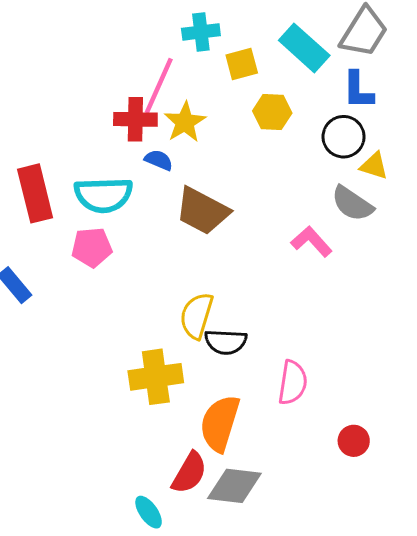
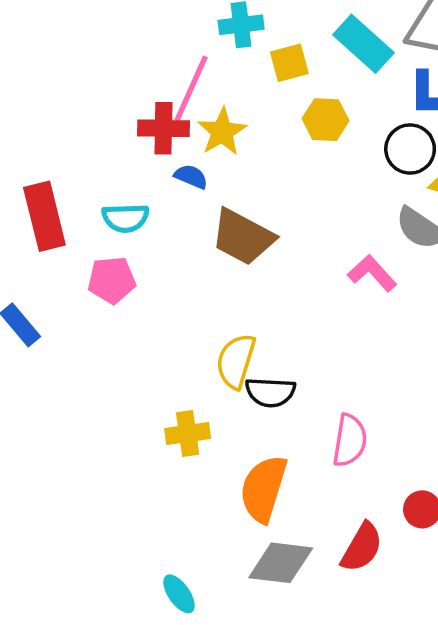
cyan semicircle: (103, 195) -> (126, 218), size x0.7
yellow cross: (156, 377) -> (188, 434), size x0.7
red semicircle: (189, 473) -> (362, 547), moved

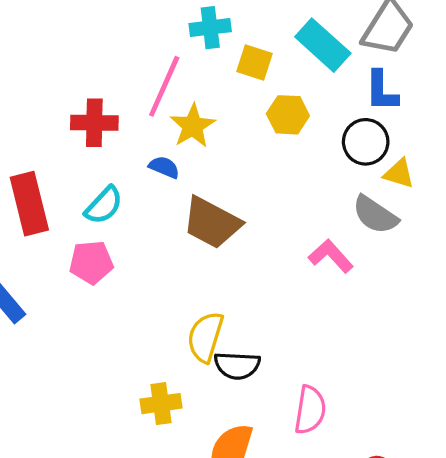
yellow square: (289, 63) -> (255, 62), turned 33
red cross: (163, 128) -> (94, 123), moved
cyan semicircle: (126, 218) -> (104, 205), turned -45

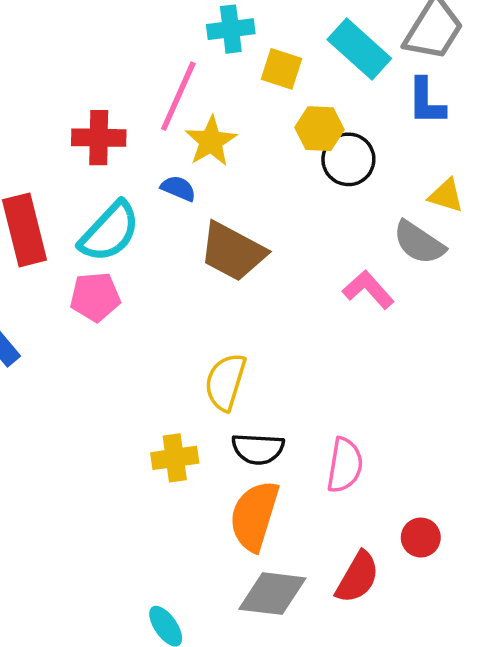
black circle: (366, 142) -> (348, 159), moved
cyan semicircle: (104, 205) -> (110, 232), size x1.4
black semicircle: (237, 366) -> (258, 449), moved

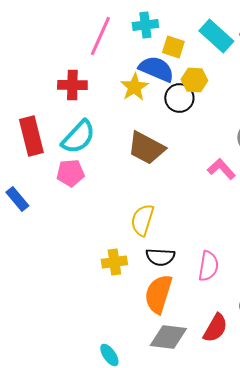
pink line: (178, 96) -> (100, 36), moved
black circle: (348, 159) -> (179, 98), moved
blue semicircle: (178, 188) -> (156, 69), moved, size x1.8

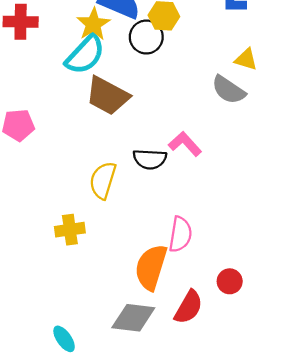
cyan semicircle: (78, 137) -> (85, 55), moved
pink L-shape: (221, 169) -> (185, 144), moved
black semicircle: (160, 257) -> (150, 159), moved
orange semicircle: (158, 294) -> (151, 267), moved

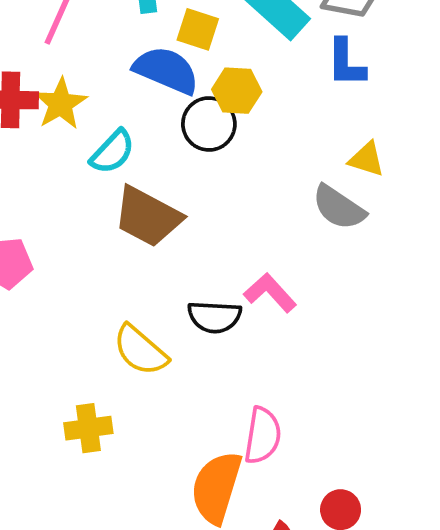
yellow star: (93, 24) -> (61, 104), moved
cyan semicircle: (85, 55) -> (112, 152), size x0.7
yellow semicircle: (103, 180) -> (140, 350), turned -66

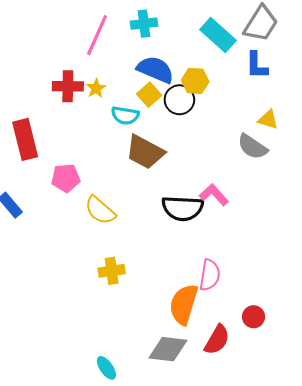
yellow square: (198, 29) -> (149, 95), moved, turned 30
yellow star: (61, 104) -> (96, 88), size x0.7
cyan semicircle: (112, 152) -> (125, 115), turned 56
black semicircle: (214, 317) -> (183, 208), size x1.4
yellow semicircle: (140, 350) -> (100, 210), moved

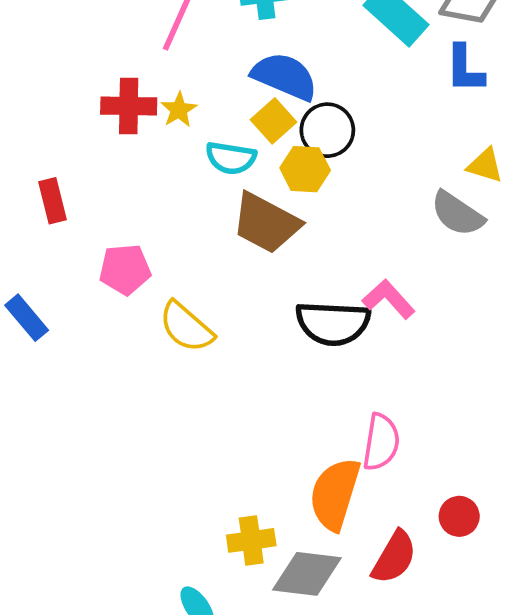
yellow hexagon: (195, 81) -> (305, 169), moved
red rectangle: (25, 139) -> (53, 201), size x0.6
yellow cross: (112, 271) -> (251, 540), moved

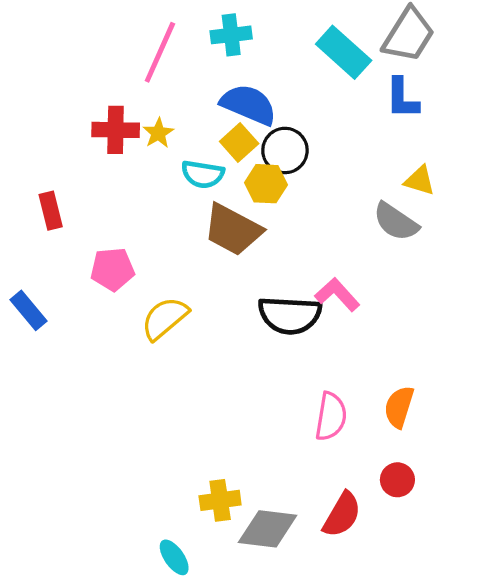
yellow semicircle: (186, 327) -> (165, 318), turned 99
orange semicircle: (335, 494) -> (399, 407), moved, size x0.7

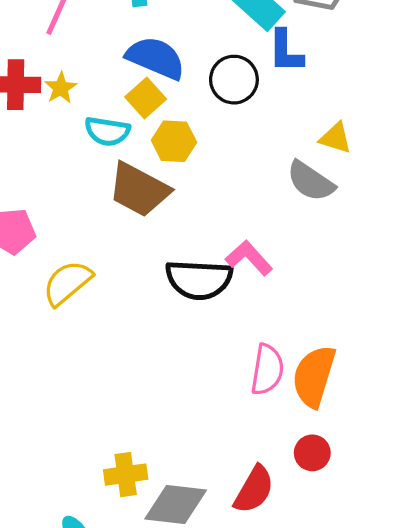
blue L-shape: (402, 98) -> (286, 51), moved
black circle: (285, 150) -> (234, 80), moved
orange semicircle: (399, 407) -> (314, 376), size x1.4
pink semicircle: (331, 416) -> (267, 370), moved

